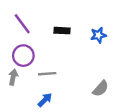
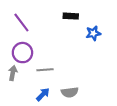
black rectangle: (62, 31) -> (71, 16), moved
gray semicircle: (101, 89) -> (70, 92), moved, turned 42

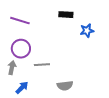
purple line: (21, 23) -> (20, 21), turned -36
blue arrow: (43, 94) -> (22, 88), moved

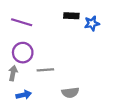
blue star: (87, 31) -> (92, 23), moved
blue arrow: (22, 88) -> (24, 95), turned 32

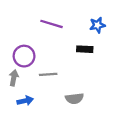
black rectangle: (71, 16) -> (85, 49), moved
purple line: (22, 22) -> (52, 24), moved

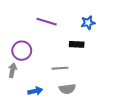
gray line: (48, 74) -> (60, 68), moved
blue arrow: (25, 101) -> (35, 91), moved

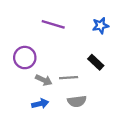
black rectangle: (77, 44) -> (96, 62), moved, turned 40
gray arrow: (12, 70) -> (44, 80), moved, turned 104

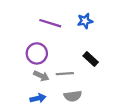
blue star: (101, 26) -> (85, 21), moved
purple circle: (25, 58) -> (37, 53), moved

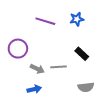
purple circle: (37, 53) -> (18, 49), moved
gray semicircle: (73, 96) -> (86, 87), moved

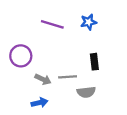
black rectangle: (82, 54) -> (94, 62), turned 40
gray semicircle: (86, 87) -> (86, 92), moved

